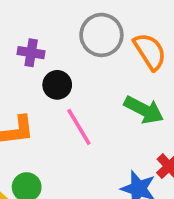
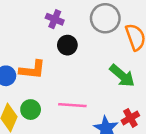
pink line: (79, 127) -> (72, 105), moved, turned -68

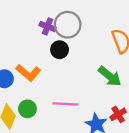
gray circle: (105, 18) -> (68, 25), moved
orange L-shape: (32, 70) -> (28, 73), turned 35

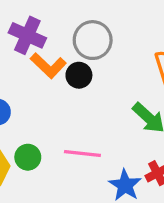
purple cross: (48, 26) -> (27, 35), moved, size x1.5
orange L-shape: (28, 73) -> (48, 66), moved

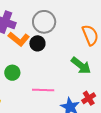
green circle: (28, 157) -> (12, 73), moved

